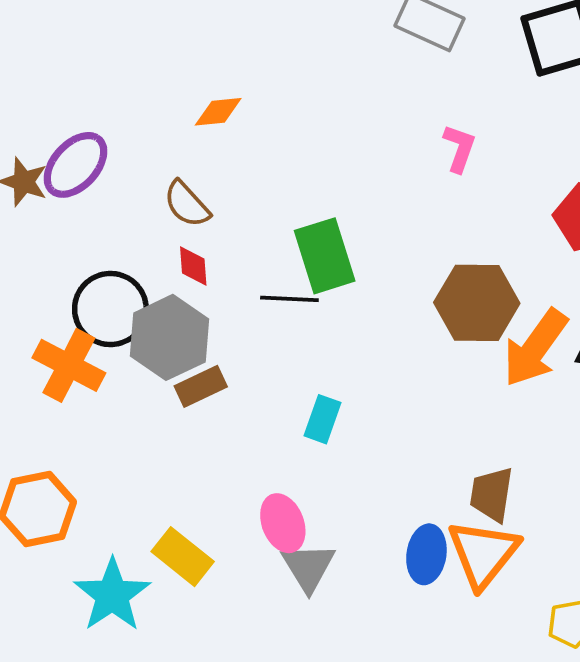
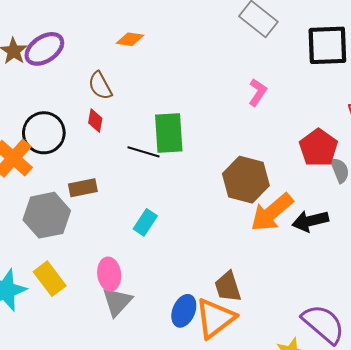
gray hexagon: (169, 337) -> (47, 215), moved
brown trapezoid: (492, 494) -> (228, 287), turned -40

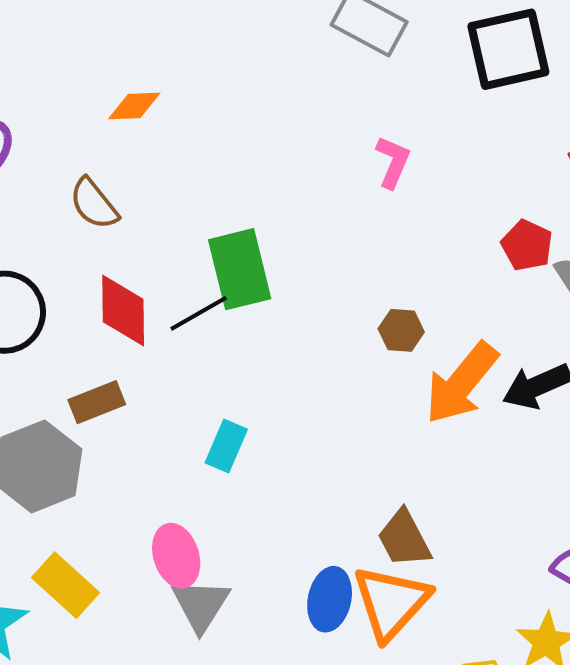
red diamond: (95, 121) -> (123, 310), moved, size x1.6
red pentagon: (318, 148) -> (527, 245), size x0.7
black line: (144, 152) -> (199, 313), turned -36
brown hexagon: (246, 180) -> (401, 330), size x0.5

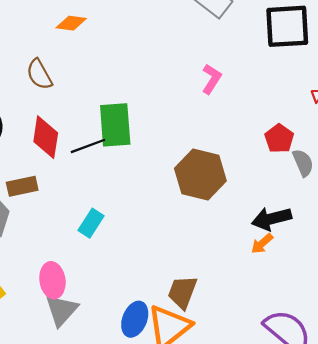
brown hexagon: (401, 330) -> (200, 175), size x2.0
orange arrow: (461, 383) -> (262, 244), moved, size x0.5
brown trapezoid: (404, 539) -> (182, 292), turned 39

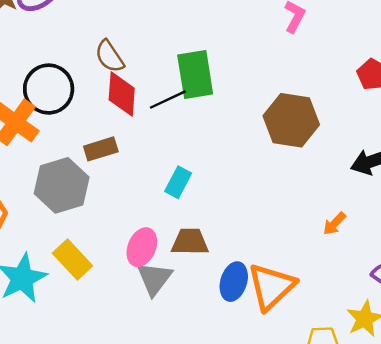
brown semicircle: (39, 74) -> (110, 56), moved
orange arrow: (262, 244) -> (334, 224), moved
pink ellipse: (52, 280) -> (142, 247), turned 36
brown trapezoid: (182, 292) -> (190, 242), moved, turned 75

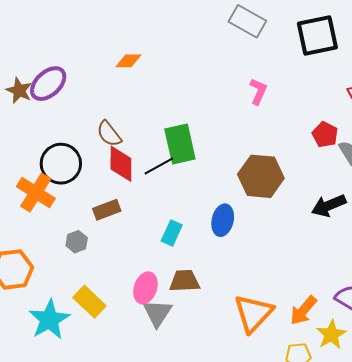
gray hexagon: (62, 185) -> (77, 242), size x0.5
orange arrow: (334, 224) -> (303, 310), moved, size x1.5
blue ellipse: (234, 282) -> (223, 220), moved

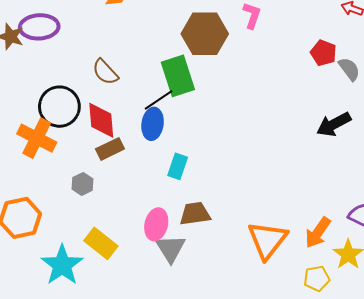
purple ellipse: (48, 84) -> (39, 27), turned 45
red diamond: (121, 164) -> (101, 120), moved
brown hexagon: (261, 176) -> (205, 34), moved
blue ellipse: (223, 220) -> (153, 124), moved

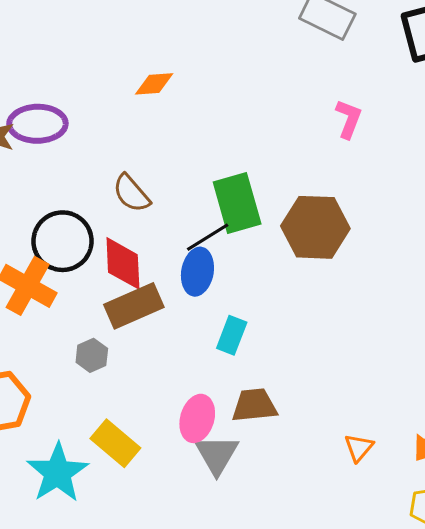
brown hexagon: (205, 34) -> (315, 227), moved
brown rectangle: (110, 149) -> (134, 306), size x1.4
orange triangle: (268, 240) -> (359, 448), size x0.5

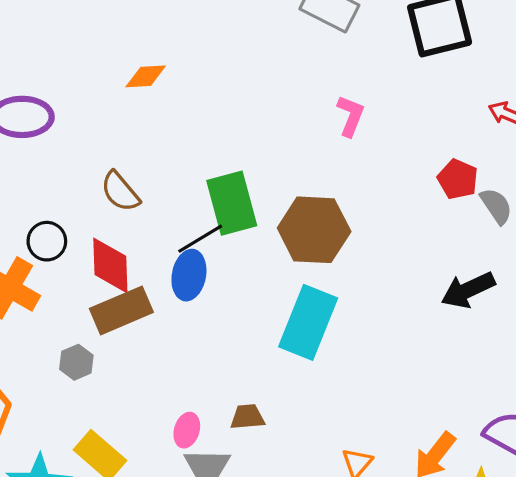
black circle: (63, 241) -> (47, 241), size x0.6
cyan rectangle: (232, 335) -> (308, 322), moved, size x1.8
brown trapezoid: (254, 405) -> (247, 417), size x0.7
pink ellipse: (197, 418) -> (187, 430), size x0.7

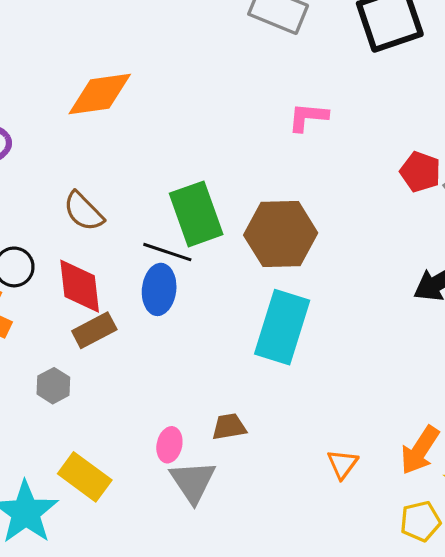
orange diamond: (146, 76) -> (100, 94), size x1.6
pink L-shape: (351, 116) -> (308, 117), turned -102
black line: (200, 239) -> (167, 252), turned 54
brown rectangle: (121, 310) -> (94, 330), size x0.7

